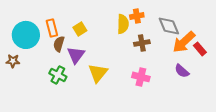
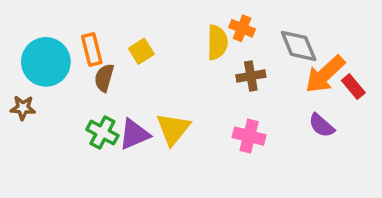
orange cross: (137, 16) -> (242, 28), turned 32
purple triangle: (76, 55) -> (134, 134), moved, turned 30

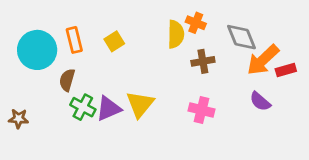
brown semicircle: (104, 78) -> (67, 80), moved
red rectangle: (353, 87) -> (286, 70), turned -66
brown star: (23, 108) -> (19, 119), moved

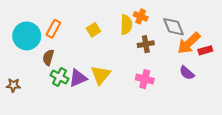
orange rectangle: (74, 40) -> (53, 29), turned 42
yellow square: (114, 41) -> (93, 30), moved

